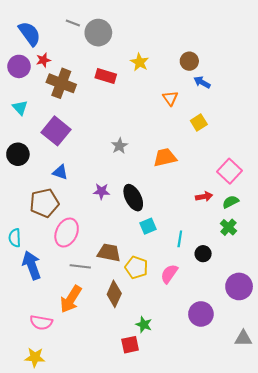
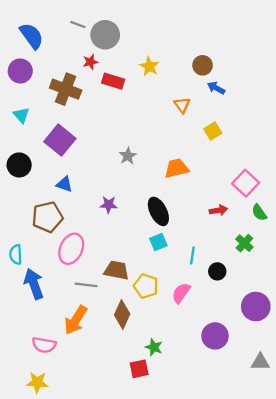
red star: (43, 60) -> (90, 62), moved
black ellipse: (133, 198) -> (158, 211), moved
green semicircle: (231, 202) -> (259, 213), moved, turned -98

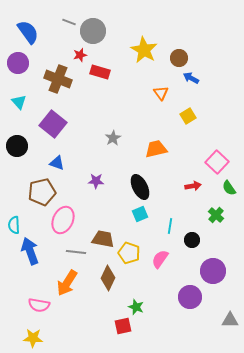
yellow star: (149, 66) -> (144, 50), moved, size x1.5
purple circle: (256, 307) -> (213, 271), moved

